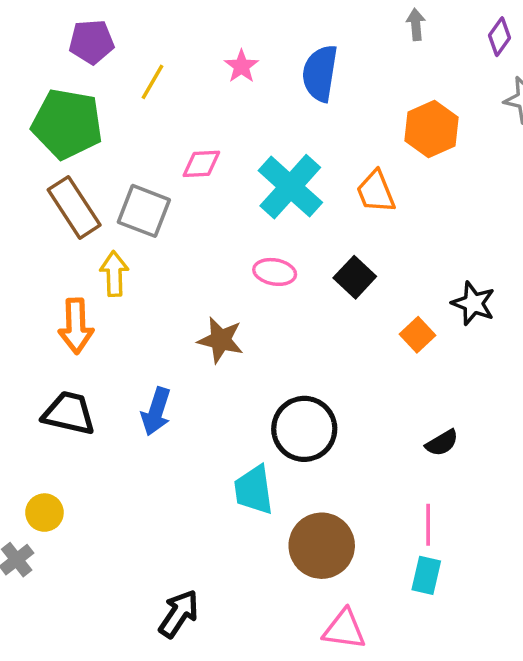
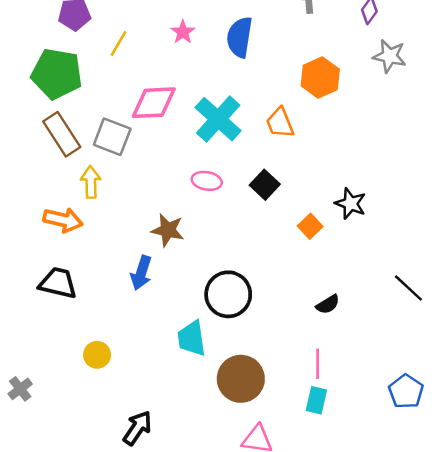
pink diamond: (201, 164) -> (154, 103), size x1.6
orange arrow: (76, 326) -> (63, 220), turned -75
blue arrow: (156, 411) -> (141, 273), moved
yellow circle: (44, 513) -> (97, 355), moved

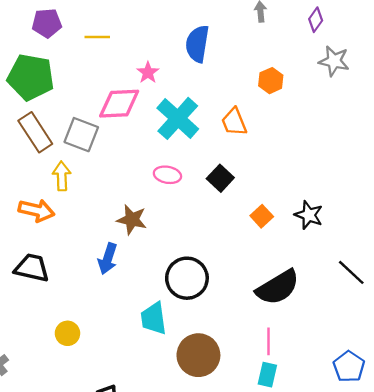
pink star: (183, 32) -> (148, 73), moved
yellow line: (119, 43) -> (97, 37), moved, turned 60
orange hexagon: (320, 77) -> (271, 81), size x0.7
black star: (350, 204) -> (309, 215), moved
black semicircle: (328, 304) -> (278, 287), size x2.0

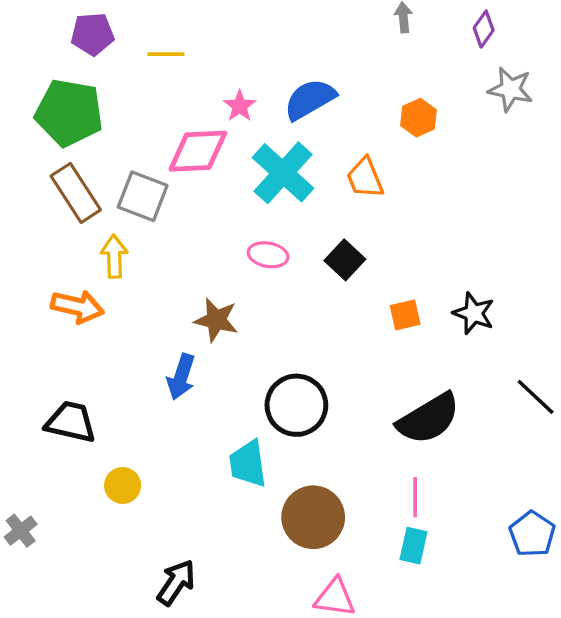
blue semicircle: (197, 44) -> (310, 99), moved, turned 51
orange square: (262, 216) -> (405, 315), turned 30
black trapezoid: (32, 268) -> (71, 422), moved

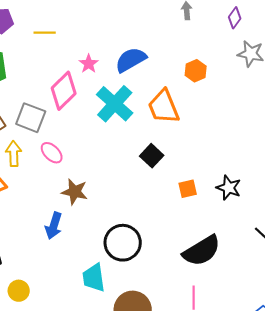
pink diamond: (198, 151) -> (64, 91), turned -42
orange trapezoid: (365, 178) -> (164, 107), size x1.4
pink ellipse: (268, 255) -> (52, 153), moved, turned 35

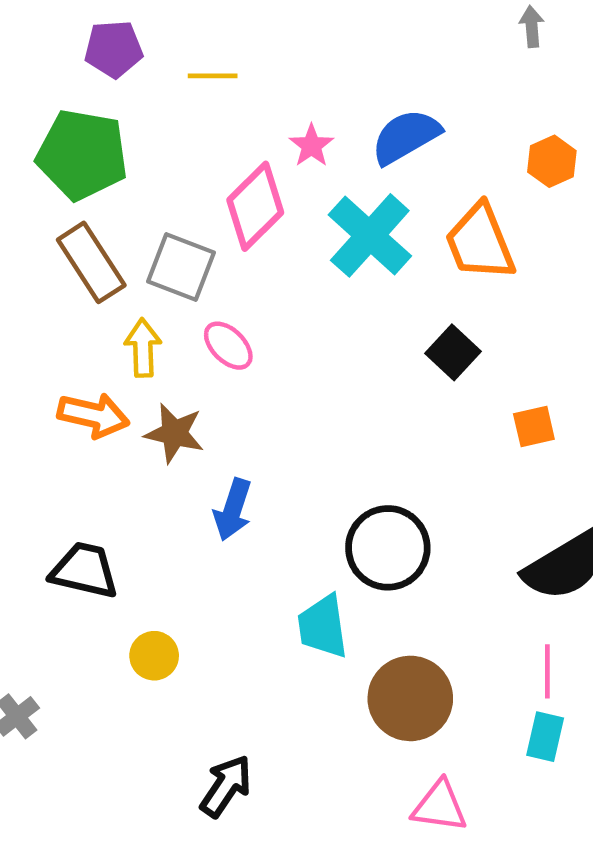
brown star: (75, 192) -> (174, 433), moved

